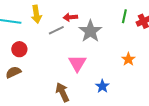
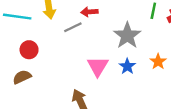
gray star: (90, 31) -> (127, 36), moved
blue star: (102, 86) -> (127, 66), moved

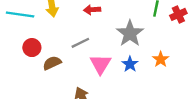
gray line: (73, 27) -> (80, 43), moved
brown semicircle: (22, 77) -> (52, 63), moved

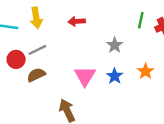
gray star: (130, 33) -> (115, 45), size x0.6
gray line: (80, 43) -> (37, 50), moved

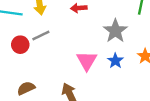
gray star: (115, 45) -> (115, 31), size x1.5
brown semicircle: (36, 75) -> (26, 88), moved

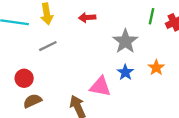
red circle: (20, 45) -> (24, 78), moved
pink triangle: (87, 61) -> (100, 87), moved, turned -50

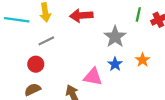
red arrow: (87, 18) -> (81, 16), size x1.5
red circle: (24, 78) -> (36, 64), moved

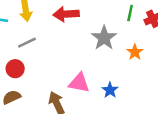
orange star: (143, 60) -> (135, 52), moved
blue star: (115, 64) -> (110, 90), moved

